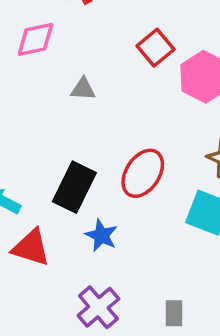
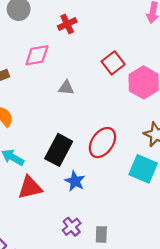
red triangle: (31, 248) -> (30, 188), turned -32
purple cross: (98, 307) -> (72, 227), size x0.7
gray rectangle: (174, 313) -> (101, 234), moved

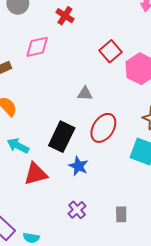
red cross: (67, 24) -> (65, 16), turned -30
gray triangle: (66, 88) -> (85, 94), moved
gray rectangle: (101, 234) -> (121, 214), moved

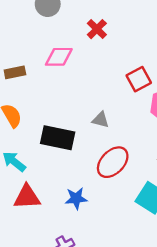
black rectangle: (62, 137) -> (58, 138), moved, turned 64
blue star: (78, 166) -> (76, 198), turned 30

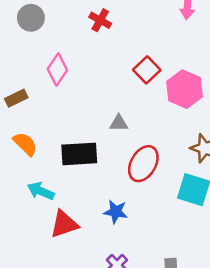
red cross: (97, 29) -> (100, 20), moved
pink diamond: (59, 57) -> (57, 70), turned -40
blue star: (76, 198) -> (116, 212), turned 30

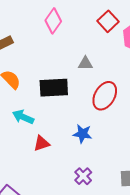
pink diamond: (57, 70) -> (53, 21), moved
red triangle: (64, 224) -> (41, 143), size x0.7

